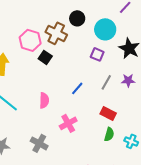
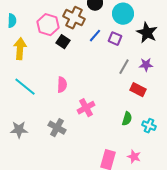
blue line: (77, 88) -> (95, 36), moved
red rectangle: (108, 113) -> (138, 90), moved

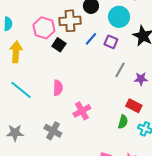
brown cross: (74, 18) -> (70, 21), turned -30
purple star: (146, 65) -> (141, 79), moved
red rectangle: (138, 90) -> (134, 106), moved

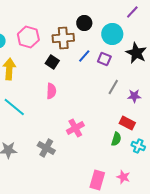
pink hexagon: (44, 28) -> (28, 37), moved
pink semicircle: (58, 88) -> (51, 91), moved

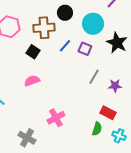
pink semicircle: (51, 91) -> (32, 81), turned -112

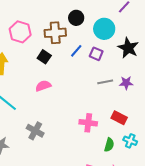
gray line: (94, 77) -> (105, 82), turned 49
purple star: (115, 86) -> (126, 83), moved
pink cross: (56, 118) -> (88, 123), moved, turned 36
green semicircle: (97, 129) -> (109, 145), moved
gray cross: (27, 138) -> (35, 131), moved

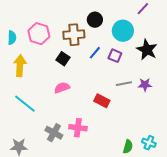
red rectangle: (119, 118) -> (102, 101), moved
pink cross: (88, 123) -> (78, 128), moved

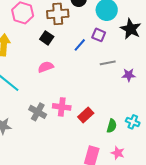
blue line: (95, 53) -> (80, 45), moved
purple star: (145, 85) -> (129, 75), moved
red rectangle: (102, 101) -> (86, 115), moved, turned -70

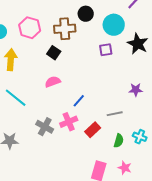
purple square: (99, 35) -> (106, 50), turned -32
blue line: (80, 45) -> (79, 101), moved
gray line: (108, 63) -> (115, 114), moved
pink cross: (62, 107) -> (69, 122), turned -30

